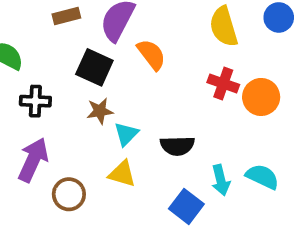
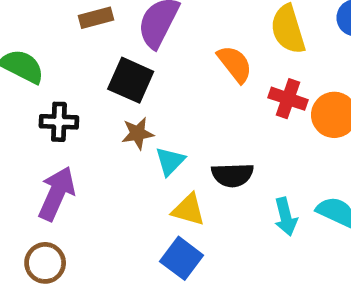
orange semicircle: (151, 55) -> (235, 64), moved
yellow triangle: (122, 174) -> (189, 210), moved
brown circle: (69, 194) -> (45, 263), moved
blue square: (186, 206) -> (182, 258), moved

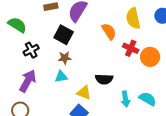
black cross: (59, 122) -> (31, 50), turned -35
cyan triangle: (170, 161) -> (61, 77), moved, turned 32

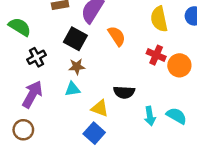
orange semicircle: (109, 31) -> (117, 36), moved

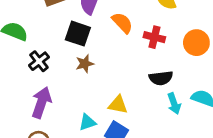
red cross: (156, 55) -> (154, 37), moved
cyan triangle: (73, 89) -> (87, 122), moved
black semicircle: (124, 92) -> (161, 78), moved

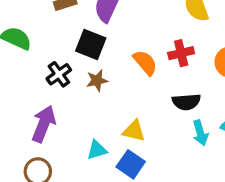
orange semicircle: (122, 23) -> (145, 63), moved
red cross: (154, 37) -> (181, 53), turned -30
black cross: (39, 61) -> (59, 74), moved

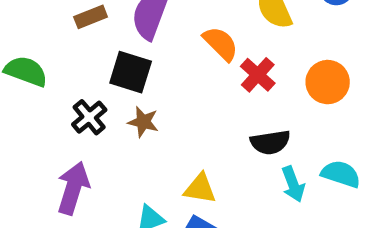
red cross: (181, 53) -> (258, 75), turned -30
orange semicircle: (145, 63) -> (221, 44), moved
brown star: (97, 80) -> (143, 122), turned 30

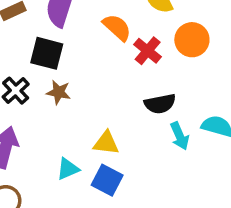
orange circle: (328, 82) -> (192, 40), moved

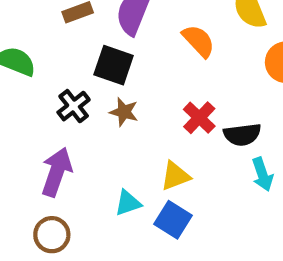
red cross: (148, 51) -> (199, 118), moved
yellow triangle: (106, 143) -> (175, 176), turned -32

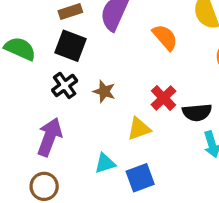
black square: (114, 65) -> (71, 46), moved
yellow triangle: (175, 176) -> (139, 129), moved
blue square: (173, 220) -> (140, 178), turned 36

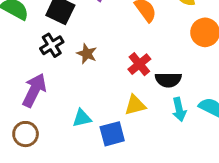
yellow triangle: (139, 129) -> (135, 105), moved

